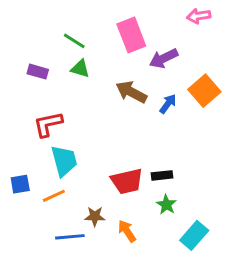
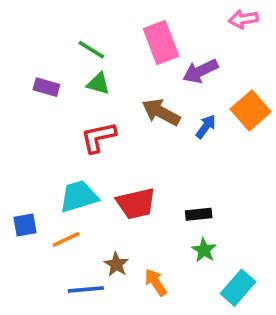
red L-shape: (48, 124) -> (98, 137), moved
cyan trapezoid: (64, 161) -> (79, 196), turned -92
red trapezoid: (127, 181) -> (136, 204), moved
brown star: (95, 216) -> (116, 264), turned 30

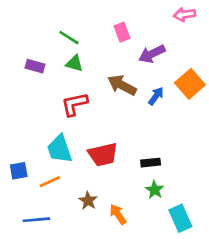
pink rectangle: (161, 42) -> (122, 32), size x0.6
cyan trapezoid: (79, 196) -> (59, 149), turned -92
cyan rectangle: (238, 288) -> (180, 218), turned -65
blue line: (86, 289) -> (36, 220), moved

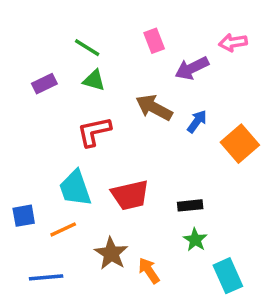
pink arrow: (184, 14) -> (233, 42), moved
purple rectangle: (35, 66) -> (44, 84), turned -42
orange square: (190, 84) -> (240, 144), moved
brown star: (88, 201) -> (111, 253), size x1.4

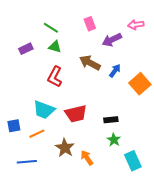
red L-shape: (94, 132) -> (55, 77), turned -50
cyan trapezoid: (75, 188) -> (44, 110), turned -50

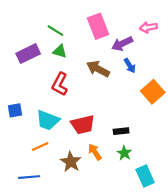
pink rectangle: (90, 24) -> (98, 26), size x1.6
purple rectangle: (26, 49) -> (28, 54), size x1.5
blue arrow: (115, 71) -> (130, 66), moved, turned 112
blue square: (14, 126) -> (15, 110), moved
orange arrow: (87, 158) -> (95, 152), moved

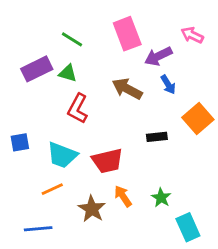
pink arrow: (148, 27) -> (192, 35), turned 35
green triangle: (60, 51) -> (68, 73), moved
black rectangle: (121, 131) -> (157, 137), moved

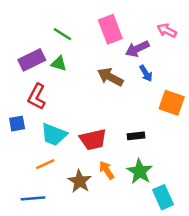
red L-shape: (78, 109) -> (37, 97), moved
orange square: (198, 118) -> (172, 103), turned -30
black rectangle: (157, 137) -> (136, 136), moved
green star: (161, 198) -> (140, 171), size x1.5

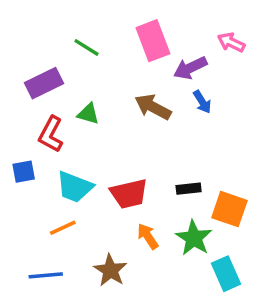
green triangle: (59, 64) -> (88, 114), moved
orange square: (172, 103) -> (229, 209), moved
brown star: (80, 181) -> (110, 270), moved

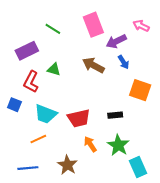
blue square: (24, 172) -> (14, 105), turned 32
orange square: (229, 209) -> (140, 90), moved

